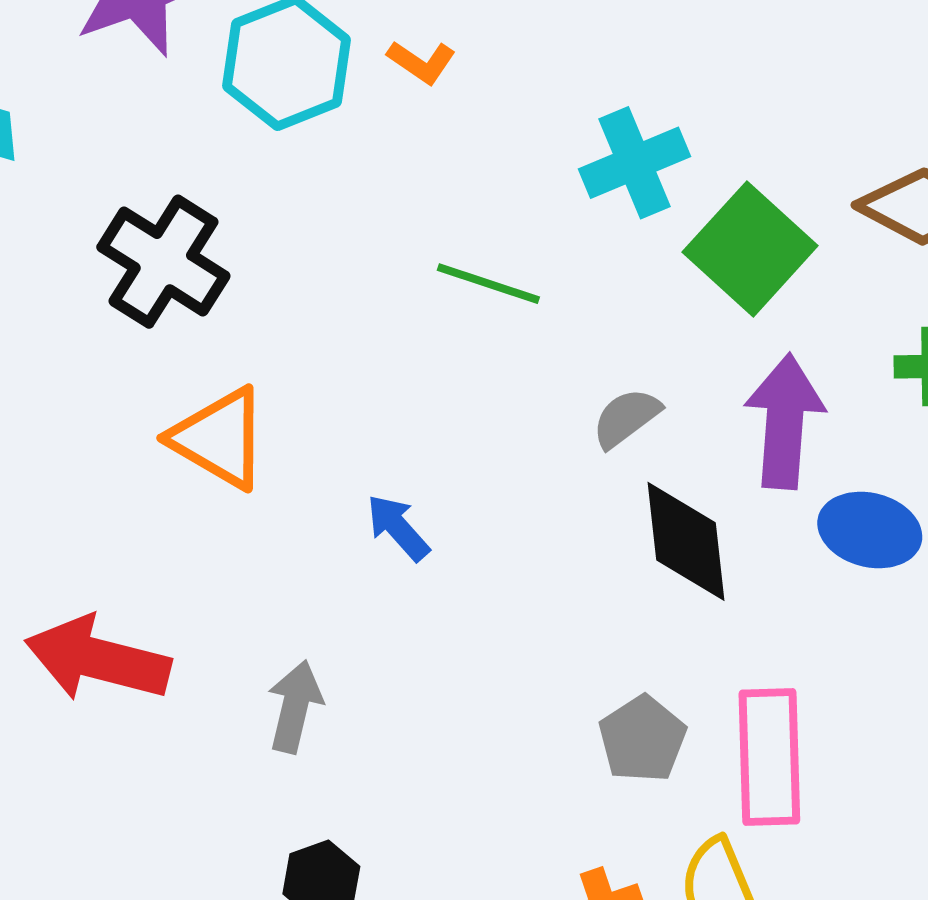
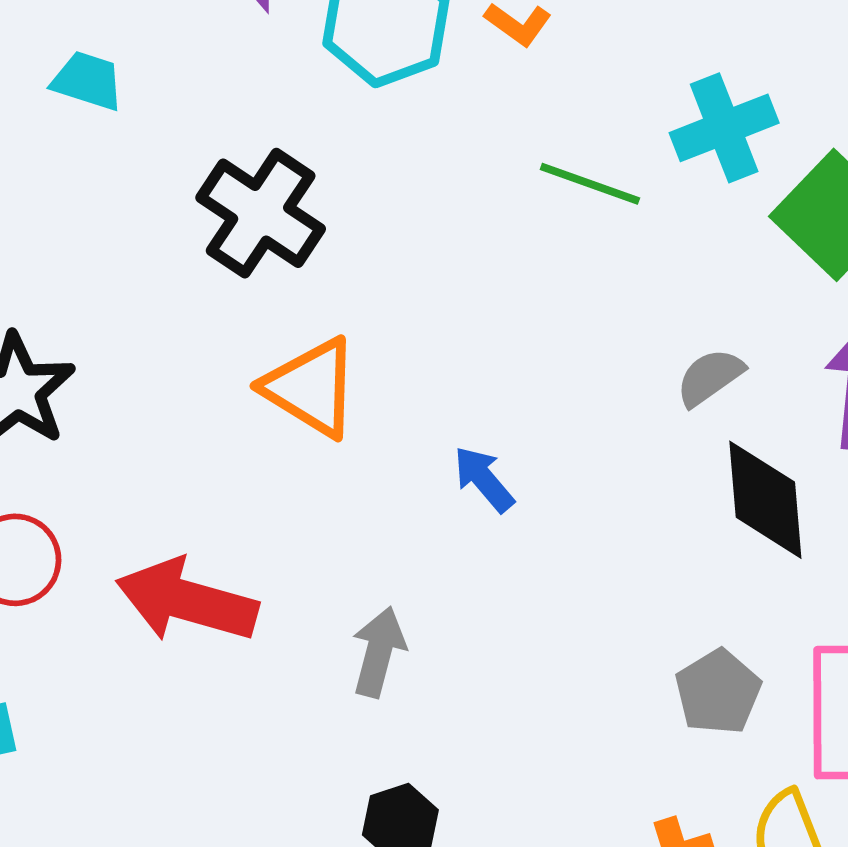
green line: (488, 284) -> (590, 184), moved

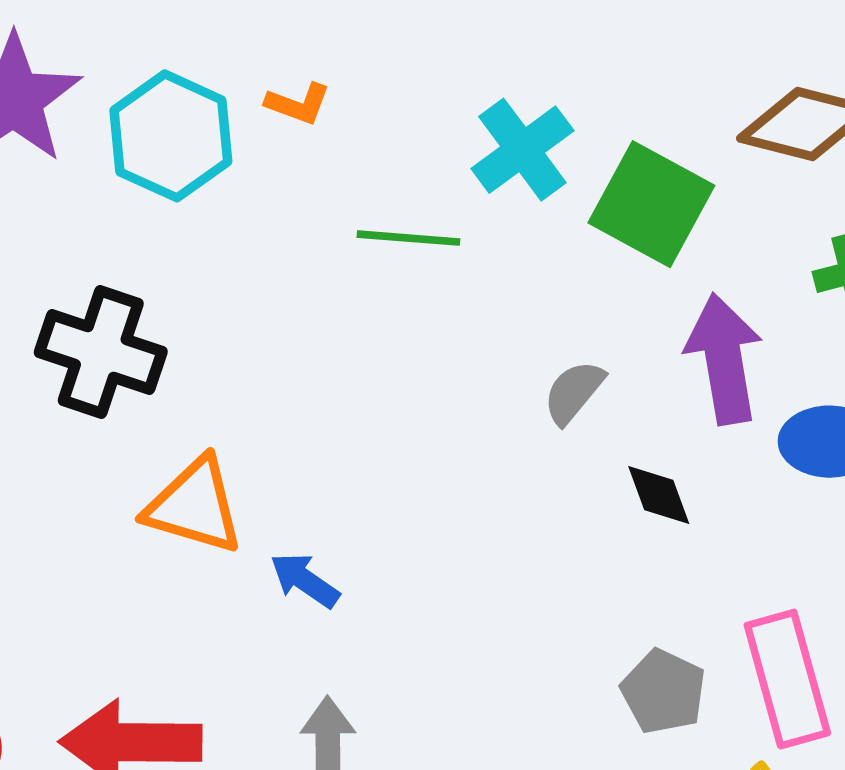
blue arrow: (484, 479) -> (305, 580), moved
black diamond: (765, 500) -> (659, 495), size x0.6

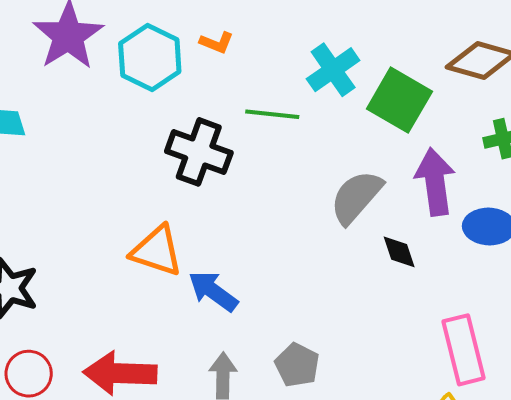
black cross: (101, 352) -> (199, 152), moved
gray semicircle: (574, 392) -> (356, 197), size x1.6
blue arrow: (305, 580) -> (213, 291), size x1.4
gray pentagon: (663, 692) -> (297, 365), moved

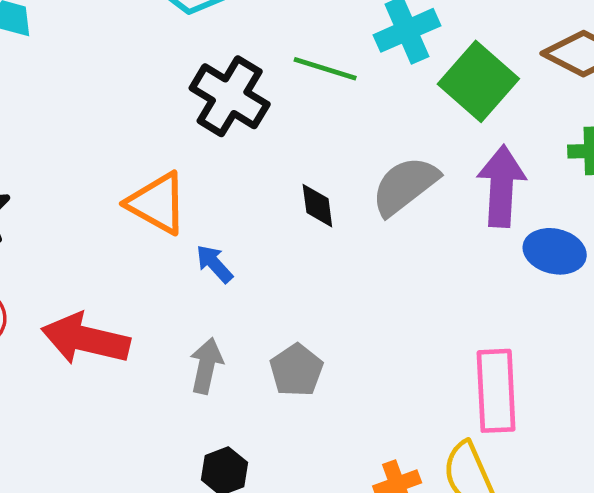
black diamond: (399, 252) -> (317, 206), moved
blue arrow: (213, 291) -> (214, 264), size x0.7

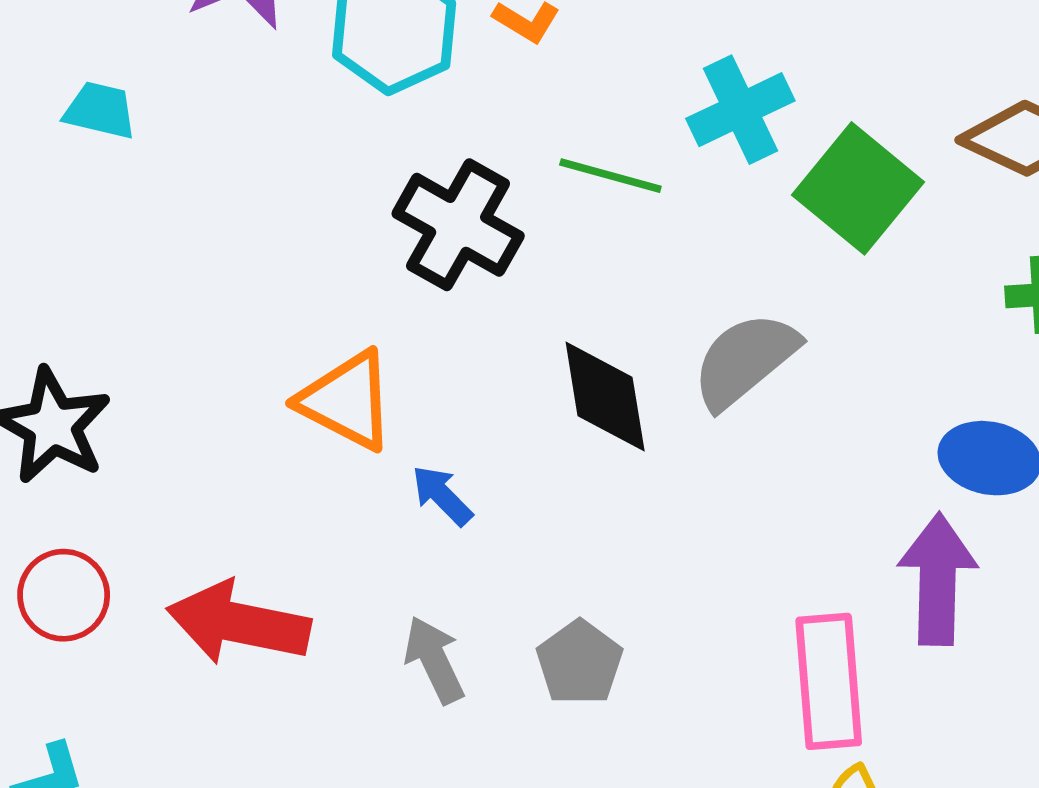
purple arrow: (501, 186) -> (938, 579), moved
black diamond: (317, 206) -> (605, 396), size x1.6
gray arrow: (206, 366) -> (434, 660), turned -36
pink rectangle: (496, 391) -> (829, 681), moved

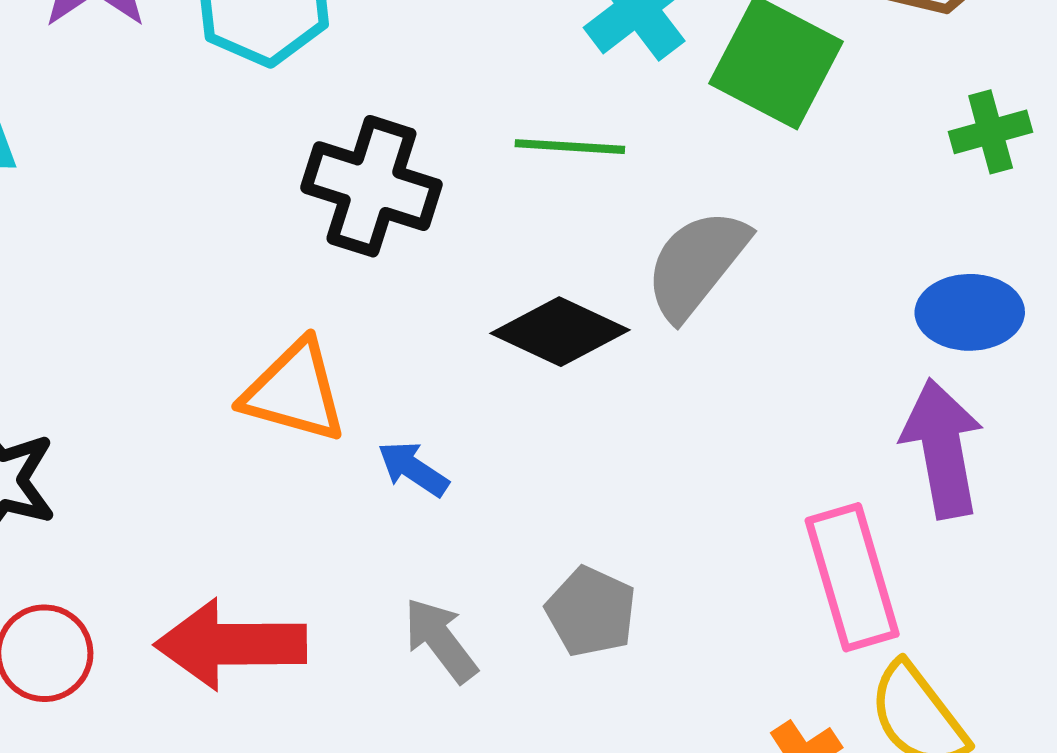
green line: (610, 176) -> (570, 147), moved
black diamond: (605, 396) -> (560, 332), turned -44

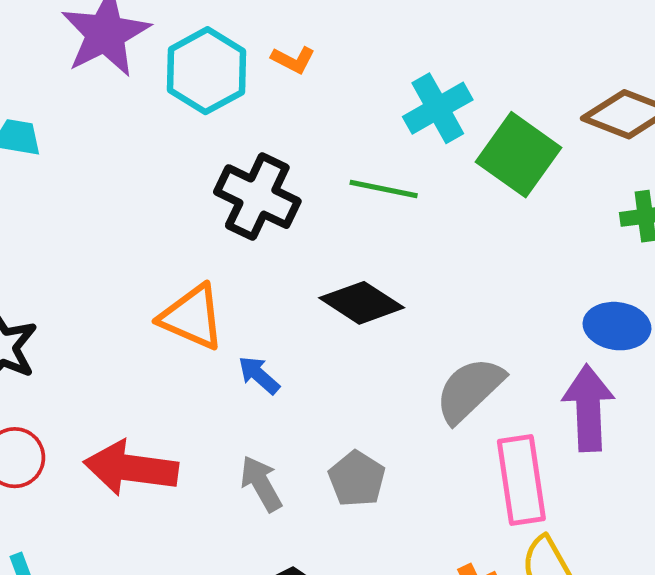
gray semicircle: (696, 264) -> (470, 390), moved

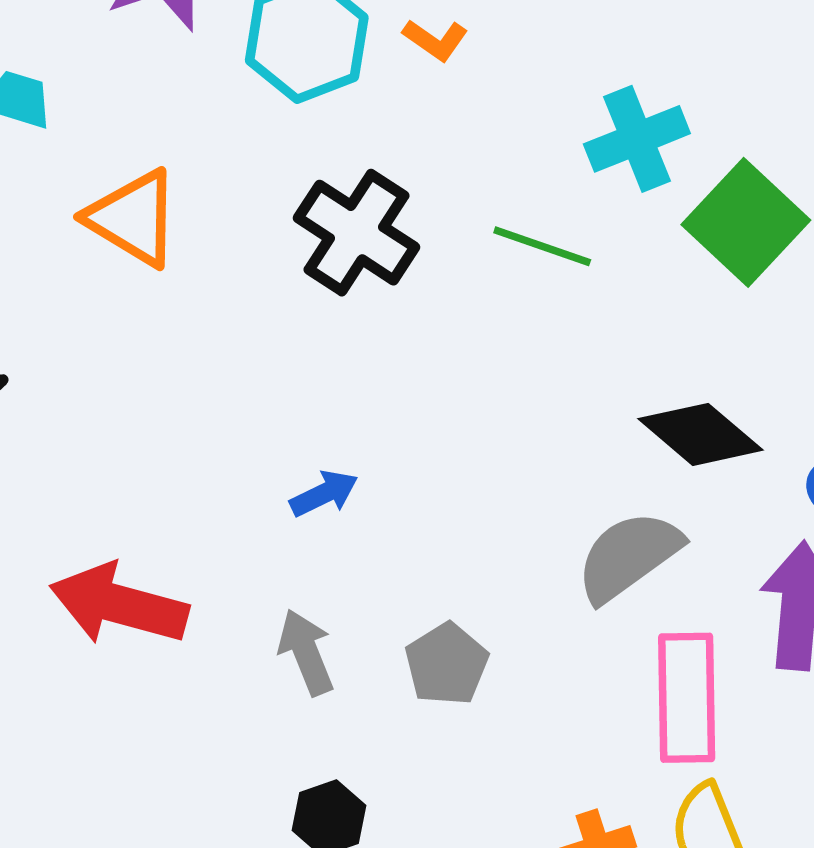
black diamond: (362, 303) -> (700, 434), moved
orange triangle: (192, 317) -> (133, 218), moved
blue arrow: (259, 375) -> (324, 494), turned 105

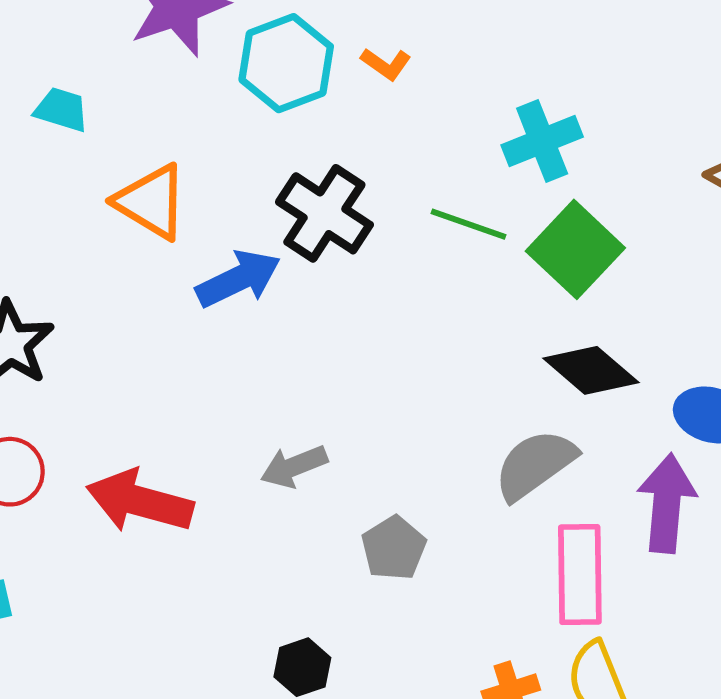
green square: (746, 222) -> (575, 249), moved
blue arrow: (324, 494) -> (238, 279), moved, size x1.6
gray arrow: (306, 652) -> (294, 466), moved, turned -90

